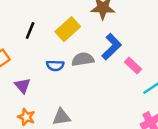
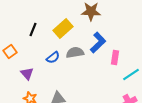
blue semicircle: (55, 66) -> (53, 58), turned -40
pink rectangle: (133, 66) -> (115, 58), turned 56

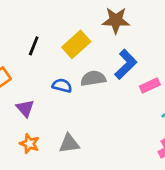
blue semicircle: (53, 58) -> (62, 86), turned -128
pink rectangle: (115, 58) -> (150, 86), turned 56

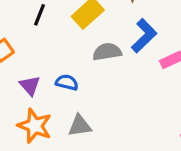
blue semicircle: (62, 86) -> (67, 82), moved
orange star: (29, 144) -> (35, 126), size x1.5

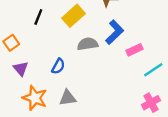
blue semicircle: (67, 82) -> (58, 66), turned 105
purple triangle: (30, 86) -> (21, 69), moved

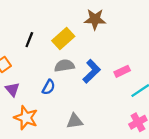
blue L-shape: (115, 32) -> (92, 71), moved
gray semicircle: (88, 44) -> (64, 66), moved
gray triangle: (68, 98) -> (75, 121), moved

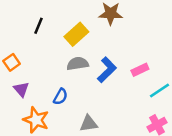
black line: (29, 40) -> (38, 26), moved
blue semicircle: (49, 87) -> (60, 97), moved

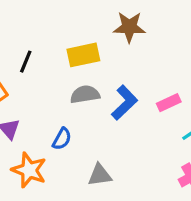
black line: (38, 26) -> (26, 62), moved
yellow rectangle: (76, 34) -> (83, 55), turned 30

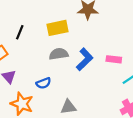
pink rectangle: (169, 103) -> (114, 59), turned 32
blue semicircle: (62, 139) -> (43, 83), turned 40

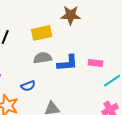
blue L-shape: (85, 59) -> (67, 63), turned 40

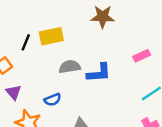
yellow rectangle: (42, 33) -> (51, 36), moved
pink rectangle: (96, 63) -> (142, 56), moved, turned -32

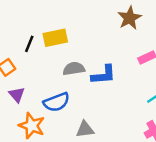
brown star: (103, 17) -> (130, 18), moved, turned -30
blue semicircle: (53, 100) -> (56, 102), size x1.5

